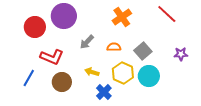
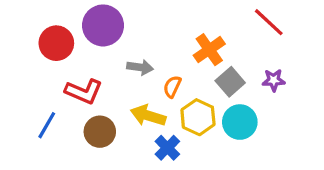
orange cross: (122, 17) -> (209, 50), moved
gray arrow: (87, 42) -> (140, 67), turned -126
orange semicircle: (114, 47) -> (172, 87), moved, turned -64
purple star: (181, 54) -> (274, 80), moved
yellow arrow: (92, 72) -> (148, 116), size x1.5

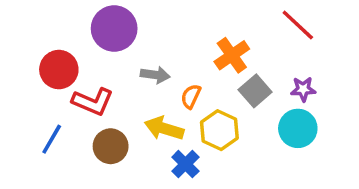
red circle: (56, 43) -> (59, 70), moved
cyan circle: (240, 122) -> (298, 128), moved

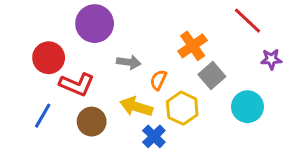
purple star: (303, 89) -> (271, 59), moved

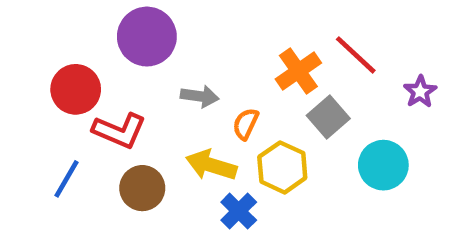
red line: (247, 21) -> (356, 55), moved
purple star: (271, 59) -> (420, 92), turned -30

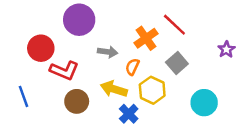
red line: (356, 55) -> (174, 25), moved
orange cross: (298, 71) -> (146, 38), moved
cyan circle: (383, 165) -> (204, 103), moved
blue line: (66, 179) -> (23, 96), moved, turned -50

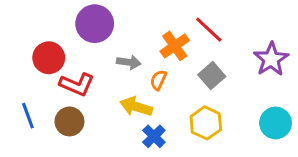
purple star: (226, 49) -> (271, 59), size x1.6
yellow hexagon: (152, 90) -> (206, 123), moved
brown circle: (77, 101) -> (69, 121), moved
cyan circle: (204, 103) -> (276, 123), moved

